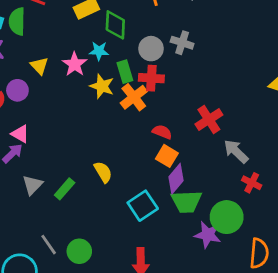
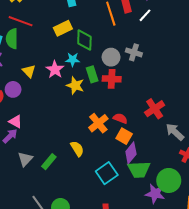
orange cross: (134, 97) -> (98, 123), moved

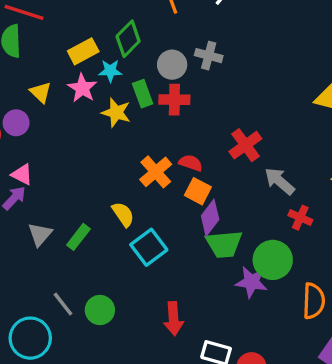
yellow rectangle: (63, 28) -> (83, 51), moved
green diamond: (84, 40) -> (128, 39), turned 45
cyan square: (107, 173) -> (149, 247), moved

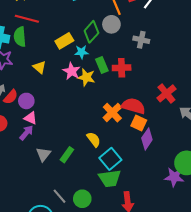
gray circle: (172, 65) -> (111, 24), moved
pink star: (82, 88) -> (72, 71), moved
purple circle: (16, 123) -> (26, 101), moved
red semicircle: (191, 163) -> (133, 106), size x1.6
green trapezoid: (224, 244) -> (110, 178), moved

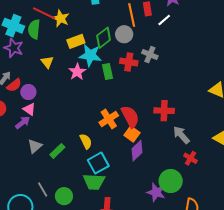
cyan star: (82, 52) -> (90, 55), size x1.6
red cross: (122, 68) -> (129, 62), moved
yellow star: (86, 77) -> (61, 18), moved
red cross: (166, 93) -> (164, 111), turned 30
red semicircle: (133, 106) -> (130, 117), turned 35

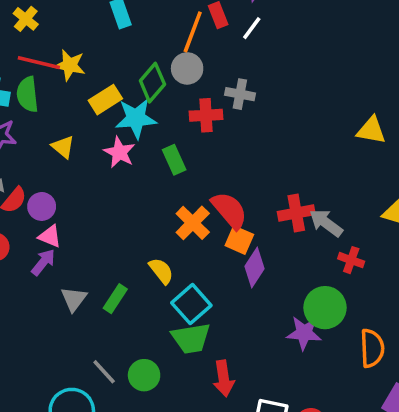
orange line: (132, 15) -> (193, 32), turned 45
green rectangle: (107, 71) -> (174, 160), moved
red cross: (164, 111) -> (296, 213), moved

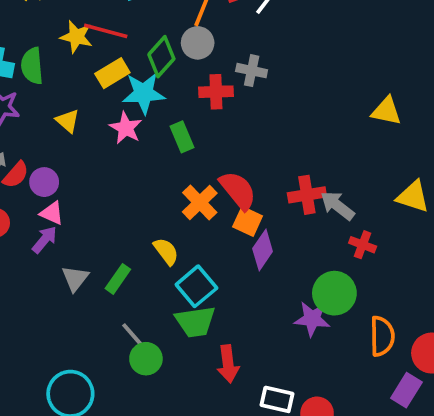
red line: (39, 63) -> (106, 31), moved
gray line: (104, 372) -> (133, 335), moved

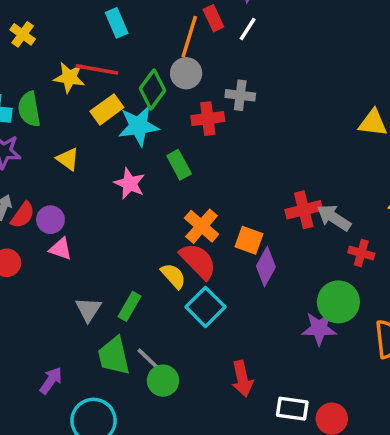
pink star: (126, 128) -> (130, 183), moved
red semicircle: (238, 190) -> (198, 261), moved
purple arrow: (45, 240) -> (51, 380), moved
green trapezoid: (195, 322) -> (114, 356), moved, turned 90

